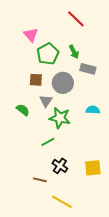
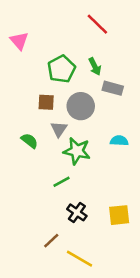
pink triangle: (31, 35) -> (19, 41), moved
brown line: (40, 180) -> (51, 241), moved, turned -56

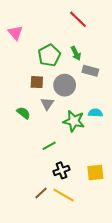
green star: (77, 151) -> (74, 121), moved
black cross: (77, 212) -> (62, 170), turned 35
yellow line: (79, 259) -> (64, 195), moved

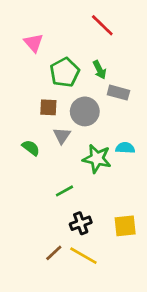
pink triangle: (15, 33) -> (34, 43), moved

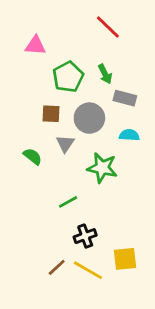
pink triangle: (34, 43) -> (35, 46), turned -45
cyan semicircle: (125, 148) -> (129, 135), moved
yellow square: (125, 226) -> (125, 259), moved

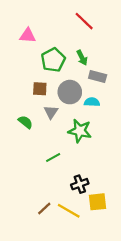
cyan semicircle: (129, 135) -> (92, 102), moved
black cross: (85, 236) -> (80, 184), moved

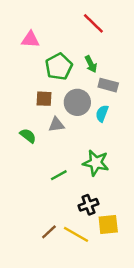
cyan semicircle: (92, 102) -> (102, 113), turned -72
gray triangle: (51, 112) -> (56, 125), turned 48
green star: (80, 131) -> (96, 163), moved

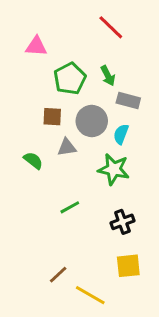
green star: (96, 163) -> (114, 169), moved
black cross: (88, 205) -> (122, 222), moved
yellow line: (76, 234) -> (90, 295), moved

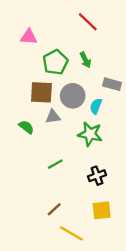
gray rectangle: (128, 100) -> (112, 84), moved
brown square: (52, 117) -> (41, 92), size x1.5
brown line: (58, 275) -> (54, 209), moved

